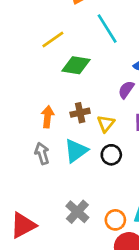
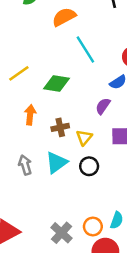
yellow line: (53, 39) -> (19, 73), moved
orange arrow: (47, 117) -> (30, 115), moved
gray cross: (77, 212) -> (61, 233), moved

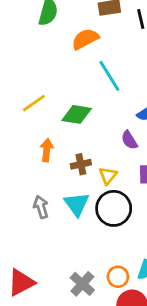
purple semicircle: (103, 106) -> (129, 140), turned -66
cyan triangle: (56, 163) -> (77, 204), turned -30
black circle: (89, 166) -> (114, 208), size x1.6

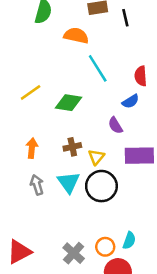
orange semicircle: (85, 39) -> (76, 36), turned 40
orange arrow: (47, 150) -> (32, 148), moved

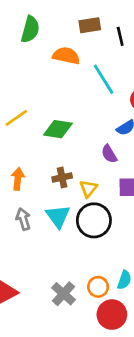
cyan line: (98, 68) -> (104, 79), moved

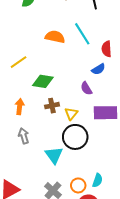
orange semicircle: (66, 56) -> (55, 37), moved
green diamond: (58, 129) -> (43, 81), moved
cyan triangle: (58, 216) -> (54, 155), moved

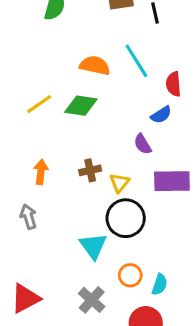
green diamond: (43, 81) -> (81, 106), moved
gray arrow: (24, 136) -> (28, 217), moved
orange circle: (78, 185) -> (130, 275), moved

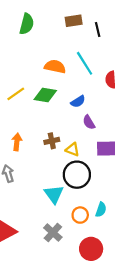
blue semicircle: (161, 115) -> (78, 102), moved
yellow triangle: (119, 183) -> (73, 150), turned -48
cyan semicircle: (160, 285) -> (101, 210), moved

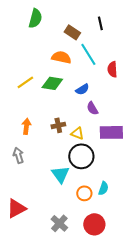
brown rectangle: (74, 21) -> (72, 32), moved, turned 42
gray cross: (53, 233) -> (59, 223), moved

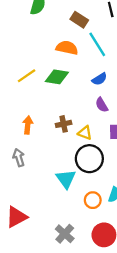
blue semicircle: (82, 89) -> (99, 79), moved

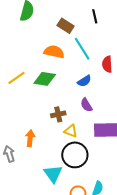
brown cross: (64, 124) -> (58, 114), moved
orange arrow: (28, 125) -> (30, 138), moved

